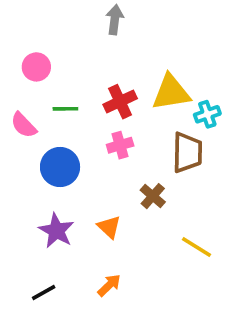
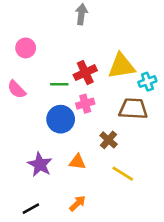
green line: (65, 109) -> (59, 84), moved
brown trapezoid: (187, 152) -> (133, 109), turned -88
blue circle: (60, 167) -> (61, 119), moved
orange triangle: (109, 227) -> (77, 162), turned -36
yellow line: (196, 247) -> (123, 174), moved

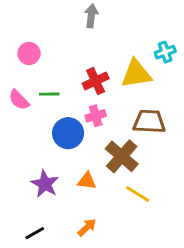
cyan cross: (147, 82) -> (165, 52), moved
green line: (59, 84) -> (49, 94), moved
brown cross: (109, 140) -> (122, 156), size x1.6

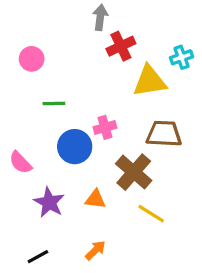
red cross: (96, 81) -> (121, 46), moved
pink semicircle: (19, 100) -> (20, 163), moved

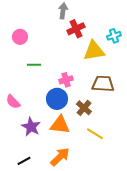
blue circle: (75, 147) -> (57, 99), moved
brown cross: (134, 172) -> (84, 108), size x0.7
orange triangle: (95, 199) -> (60, 125), size x1.5
orange arrow: (95, 250) -> (60, 157), size x1.5

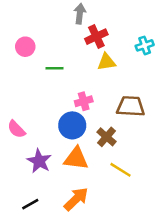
yellow triangle: (94, 51) -> (107, 62), moved, size x0.7
green line: (34, 65) -> (54, 68), moved

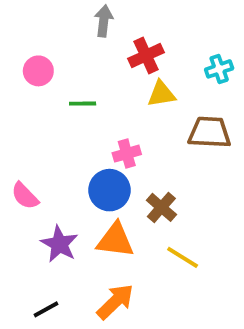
gray arrow: (80, 14) -> (104, 21), moved
brown trapezoid: (131, 106) -> (209, 132), moved

